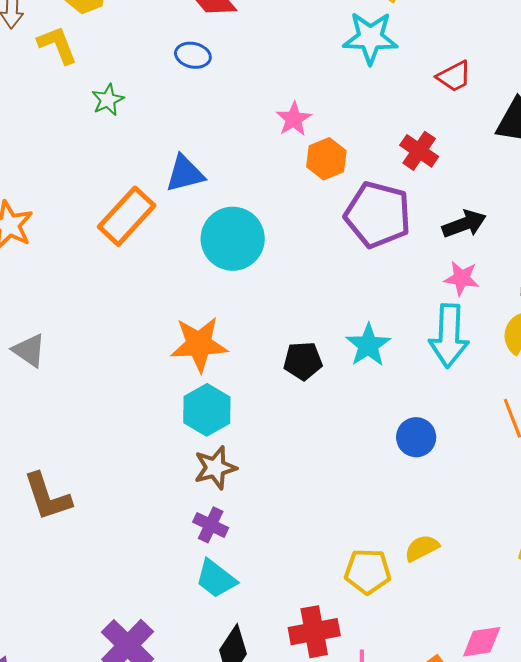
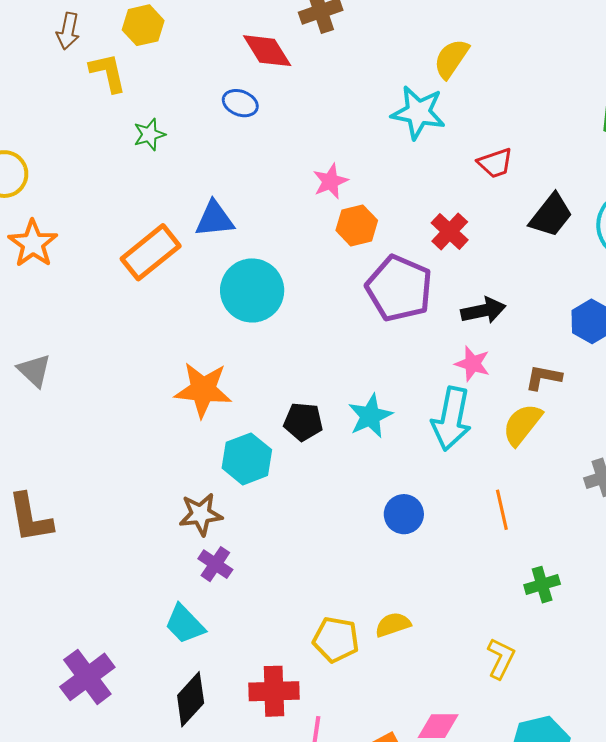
cyan hexagon: (207, 410) -> (247, 459), moved
purple cross: (211, 525) -> (215, 564), moved

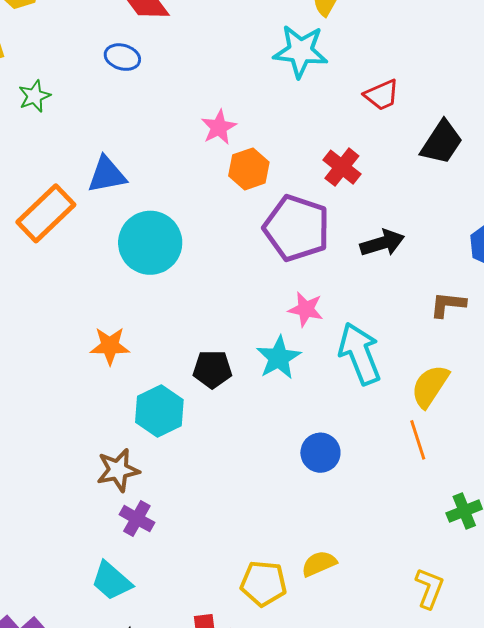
pink star: (472, 364) -> (306, 309), moved
orange star: (203, 390) -> (110, 346), size x0.7
cyan arrow: (451, 419) -> (360, 354), turned 152
yellow semicircle: (522, 424) -> (430, 386), moved

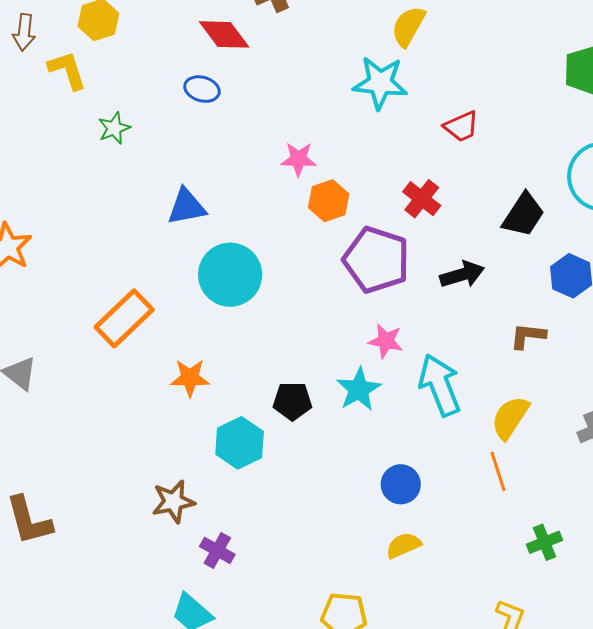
pink star: (219, 127) -> (299, 159), turned 30
black trapezoid: (442, 142) -> (523, 215), moved
orange rectangle: (46, 213) -> (124, 318), moved
brown star: (118, 470) -> (173, 502), moved
yellow semicircle: (319, 564) -> (403, 545), moved

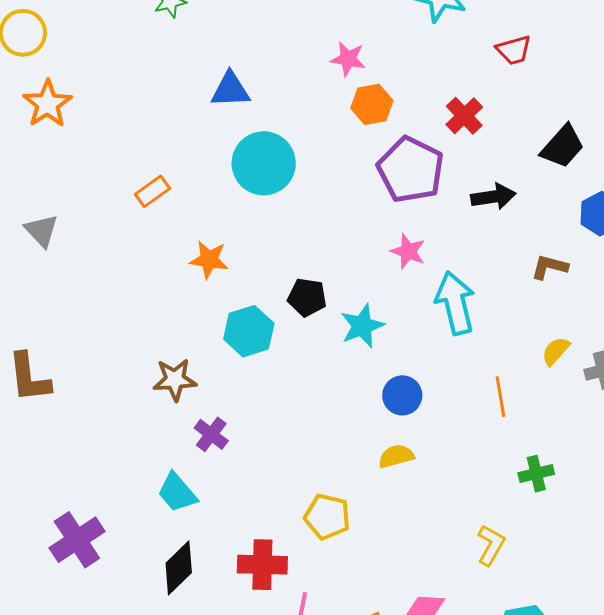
orange rectangle: (124, 318) -> (153, 191), size x0.6
cyan star: (359, 389) -> (362, 326), moved
yellow semicircle: (510, 418) -> (556, 351), moved, size x0.7

